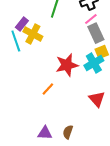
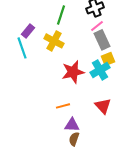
yellow cross: (33, 34) -> (54, 41), moved
orange line: (48, 89) -> (63, 106), moved, turned 32
purple triangle: (45, 133) -> (72, 125), moved

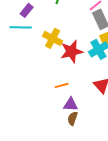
yellow cross: (54, 41) -> (53, 38), moved
cyan line: (22, 48) -> (21, 27), turned -70

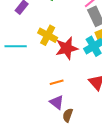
cyan line: (21, 27) -> (16, 46), moved
purple triangle: (71, 104) -> (57, 102), moved, turned 35

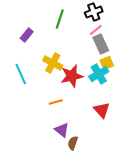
cyan line: (16, 46) -> (21, 74), turned 65
orange line: (57, 82) -> (56, 102), moved

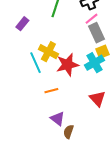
cyan line: (21, 74) -> (35, 63), moved

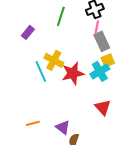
pink line: (91, 19) -> (97, 27), turned -40
orange line: (51, 91) -> (33, 123), moved

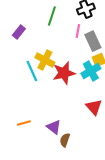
pink line: (97, 27) -> (78, 31), moved

